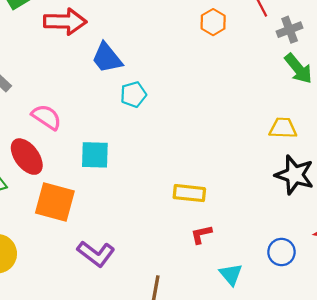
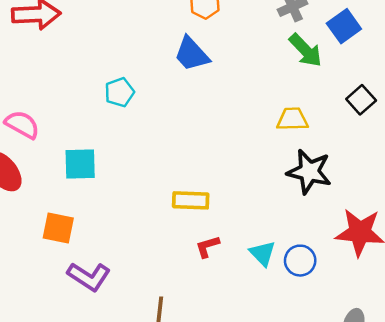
blue trapezoid: (107, 58) -> (192, 54), moved
orange square: (55, 202) -> (58, 228), moved, size x0.7
cyan triangle: (231, 274) -> (263, 253), moved

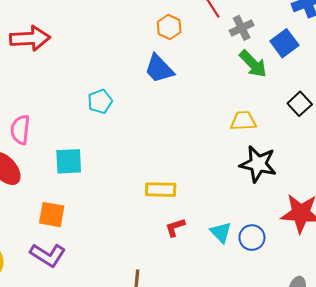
pink semicircle: (22, 125) -> (20, 130), turned -112
purple L-shape: (89, 277) -> (48, 255), moved

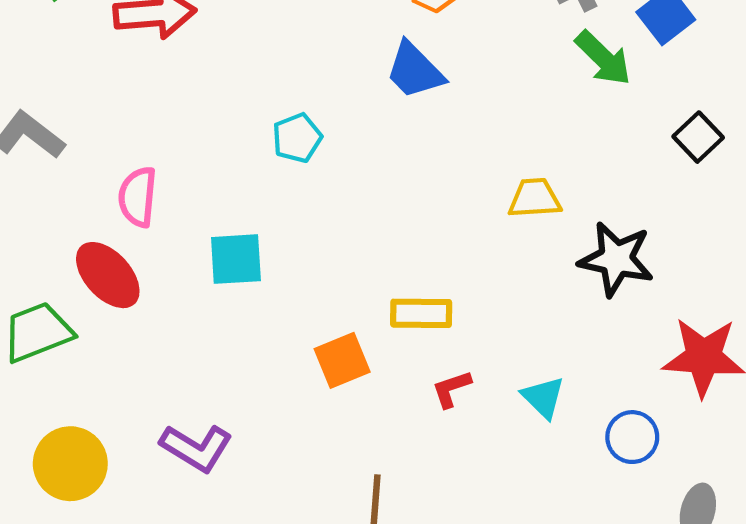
yellow trapezoid: (243, 121) -> (535, 198), moved
orange square: (52, 215) -> (342, 360), moved, turned -32
blue circle: (252, 238) -> (632, 437), moved

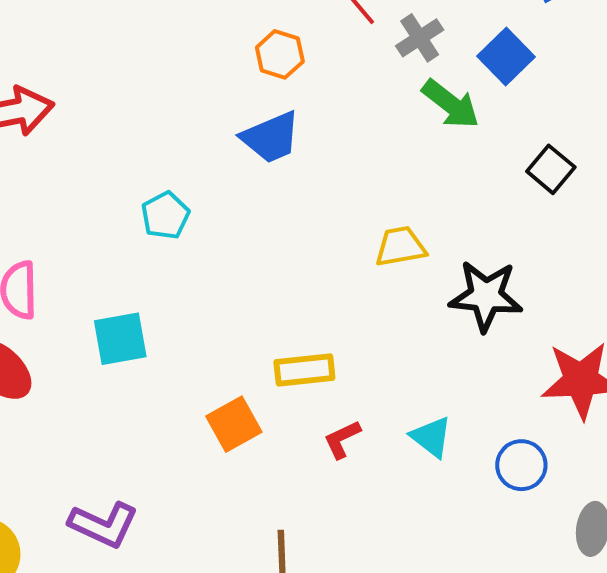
blue trapezoid: (415, 70) -> (271, 137), turned -62

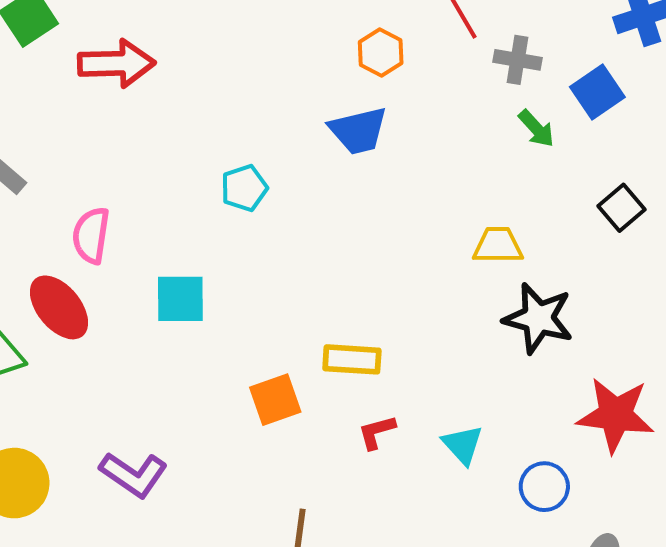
gray cross: (420, 38) -> (517, 60), turned 33
green arrow: (451, 104) -> (536, 129), size x0.7
yellow trapezoid: (400, 247) -> (498, 245), moved

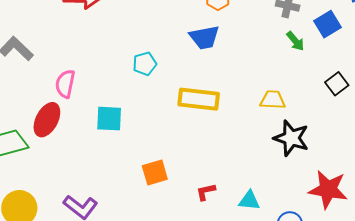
red ellipse: (59, 307) -> (47, 120), turned 64
yellow rectangle: (352, 359) -> (199, 99), moved, size x1.4
cyan triangle: (463, 445) -> (249, 201), turned -45

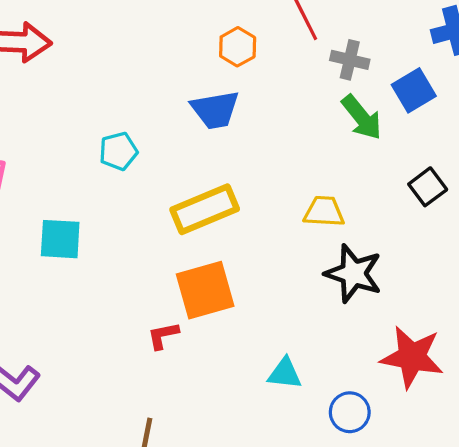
green arrow: (295, 41) -> (362, 117), size x1.4
yellow rectangle: (199, 99) -> (205, 209), turned -30
orange square: (155, 173) -> (205, 290), moved, size x1.4
red L-shape: (206, 192) -> (163, 335), moved

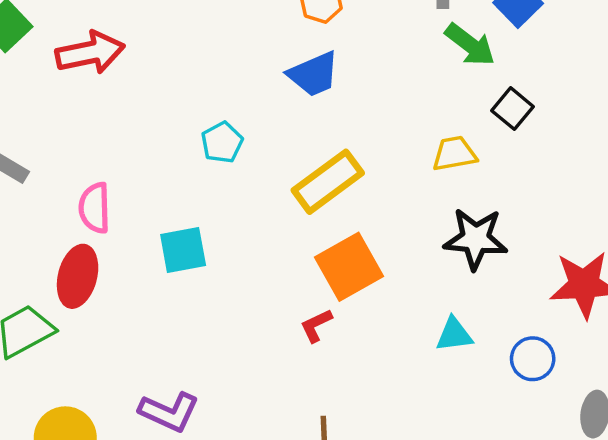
black square: (428, 187) -> (512, 109), moved
black star: (353, 273) -> (476, 239), moved

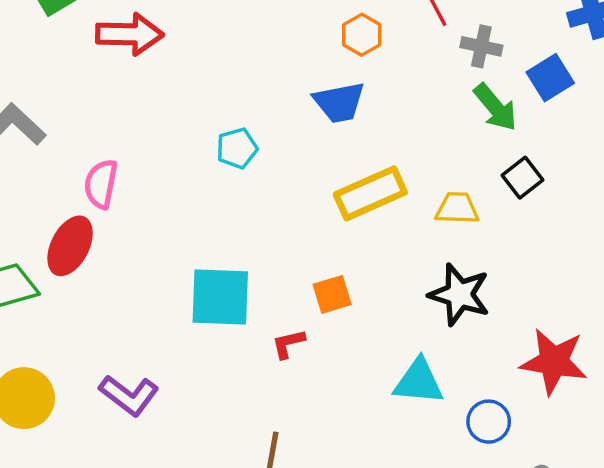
yellow rectangle: (328, 182) -> (370, 193), moved
cyan square: (183, 250) -> (220, 297), moved, size x1.4
orange square: (349, 267) -> (332, 294), size x0.6
cyan triangle: (454, 335) -> (419, 382), size x1.4

